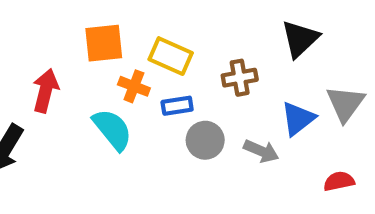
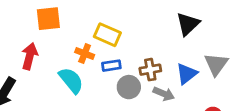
orange square: (104, 43) -> (48, 19), moved
brown cross: (240, 78) -> (150, 70), moved

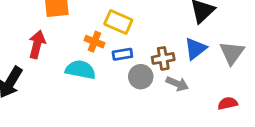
blue triangle: (187, 74) -> (195, 49), moved
cyan semicircle: (71, 80) -> (80, 70), turned -40

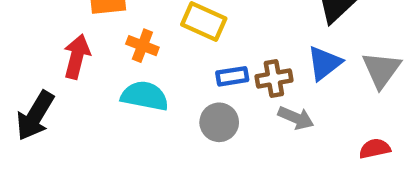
orange cross: (94, 42) -> (142, 46), moved
blue rectangle: (122, 54) -> (232, 76), moved
gray circle: (141, 77) -> (219, 122), moved

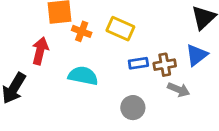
orange cross: (142, 46) -> (82, 31), moved
gray circle: (219, 122) -> (133, 108), moved

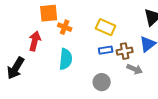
yellow rectangle: (120, 29) -> (106, 27), moved
cyan semicircle: (83, 76) -> (66, 59), turned 85

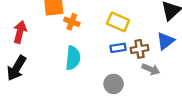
red arrow: (35, 41) -> (20, 32), moved

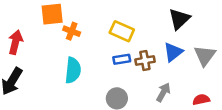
gray arrow: (151, 69) -> (163, 92), moved, turned -84

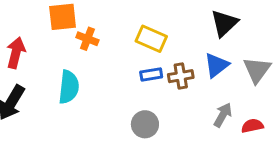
cyan semicircle: (73, 70) -> (69, 87), moved
gray arrow: (163, 92) -> (223, 115), moved

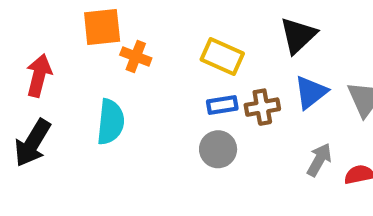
black triangle: (224, 23) -> (298, 35), moved
gray circle: (145, 124) -> (218, 149), moved

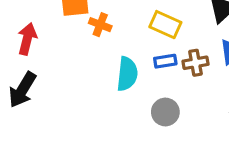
cyan semicircle: (111, 122) -> (127, 74), moved
gray circle: (218, 149) -> (165, 112), moved

